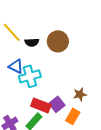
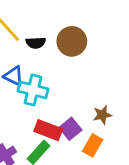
cyan cross: (30, 76) -> (33, 90), turned 30

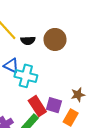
purple square: (70, 129) -> (54, 105), turned -35
red rectangle: (48, 130) -> (37, 106), turned 36

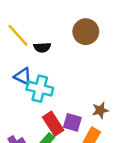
brown circle: (55, 39) -> (86, 32), moved

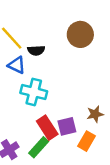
blue triangle: (23, 76) -> (17, 65), moved
purple square: (72, 122) -> (67, 126), turned -30

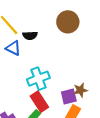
cyan cross: (34, 92) -> (38, 79), moved, turned -35
purple square: (67, 126) -> (69, 96), moved

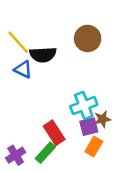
black semicircle: (30, 36) -> (43, 55), size x1.5
cyan cross: (38, 79) -> (84, 105), moved

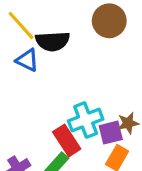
cyan cross: (84, 105) -> (86, 120), moved

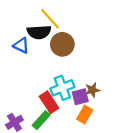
brown circle: (109, 21) -> (62, 44), moved
yellow line: (21, 26) -> (50, 19), moved

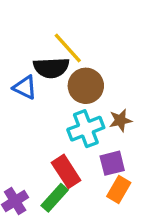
cyan cross: (62, 88) -> (86, 129), moved
brown star: (92, 90) -> (120, 120), moved

